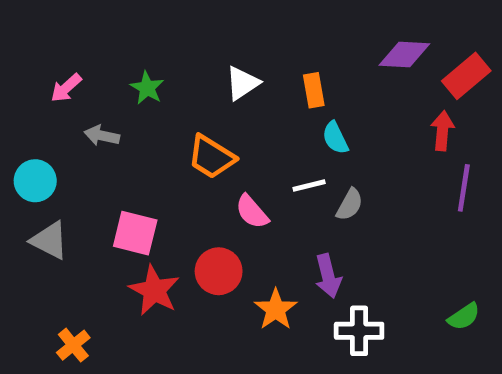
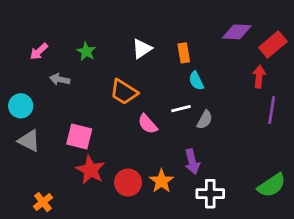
red circle: (219, 271) -> (128, 182), moved
green semicircle: (464, 316) -> (272, 185), size x1.5

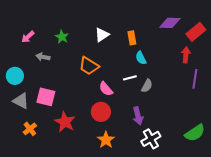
pink square: (79, 136) -> (46, 97), moved
orange star: (161, 181) -> (106, 140), moved
red circle: (128, 182) -> (101, 112), moved
white cross: (210, 194) -> (151, 139), turned -30
orange cross: (43, 202) -> (30, 129), moved

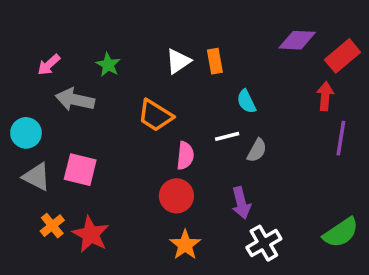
orange rectangle: (132, 38) -> (215, 61), moved
gray arrow: (43, 57) -> (75, 100), size x1.5
pink semicircle: (106, 89) -> (185, 156), turned -133
red star: (65, 122) -> (91, 234), moved

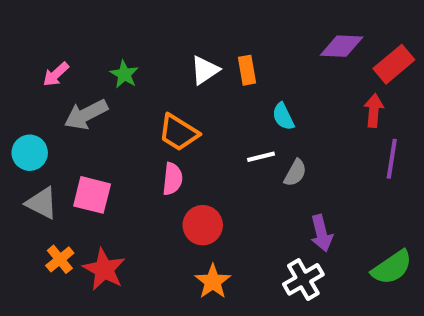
gray arrow: (75, 100) -> (86, 114), turned -39
pink semicircle: (185, 156) -> (173, 179), moved
purple arrow: (241, 203) -> (321, 233), moved

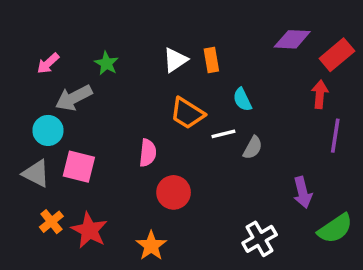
orange trapezoid: (179, 133) -> (187, 113), moved
cyan circle: (30, 153) -> (48, 130), moved
purple arrow: (321, 233) -> (303, 192), moved
orange star: (213, 281) -> (151, 246), moved

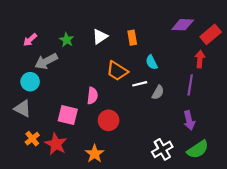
white triangle: (175, 60) -> (100, 37), moved
purple line: (335, 136) -> (190, 85), moved
pink square: (79, 167) -> (68, 115), moved
green semicircle: (335, 229) -> (198, 149), moved

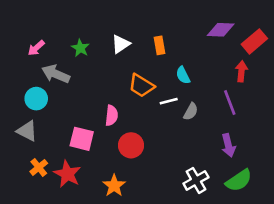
gray arrow: (46, 61) -> (56, 74), turned 50
purple line: (190, 85) -> (230, 102), turned -30

